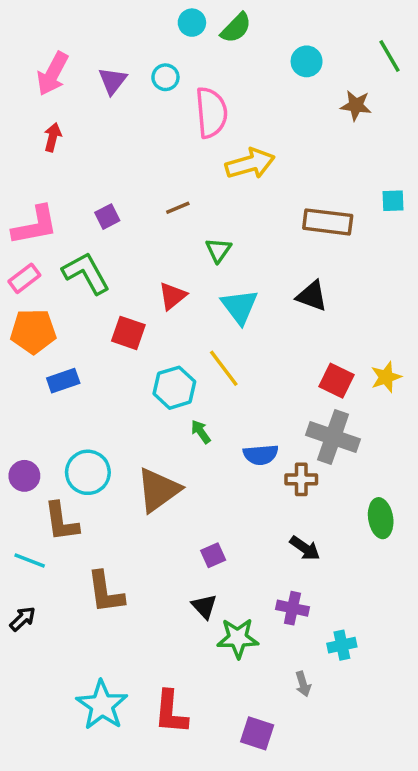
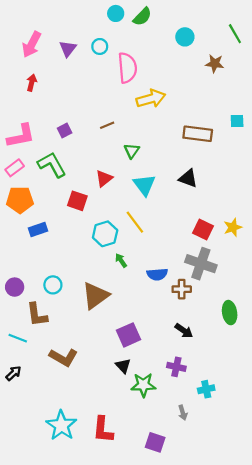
cyan circle: (88, 472) -> (53, 285), size x0.7
purple square: (213, 555) -> (128, 335), size x1.6
brown L-shape: (106, 592) -> (64, 357), turned -52

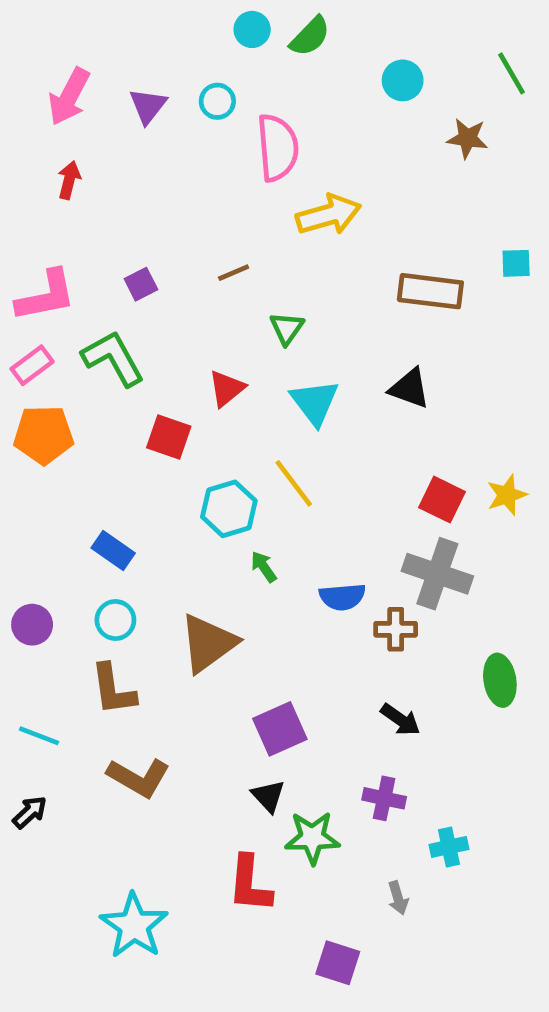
blue rectangle: (38, 230) -> (113, 551), moved, turned 54
brown L-shape: (37, 315) -> (113, 689), moved
red L-shape: (103, 430) -> (250, 884), moved

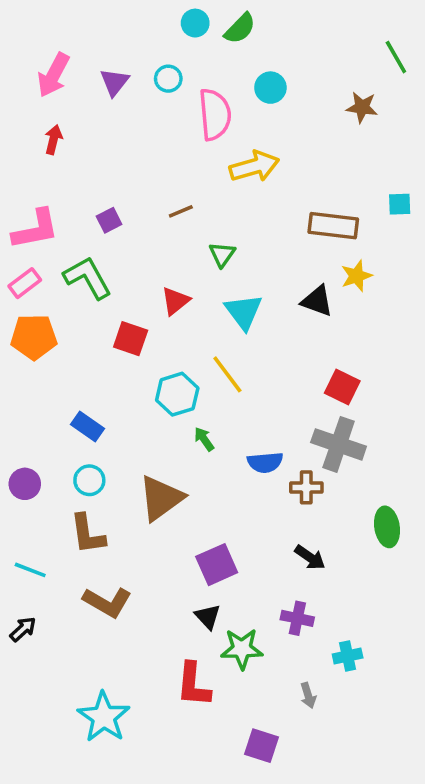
cyan circle: (403, 80) -> (270, 88), moved
yellow star: (507, 495) -> (357, 276), moved

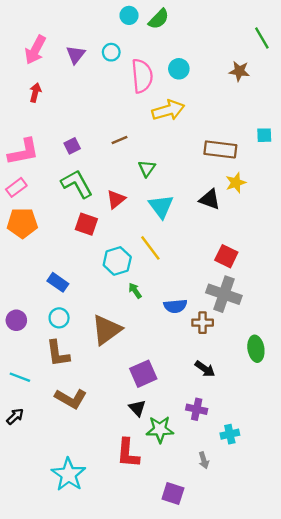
cyan circle: (270, 88) -> (179, 69), moved
green L-shape: (88, 278) -> (77, 184), moved

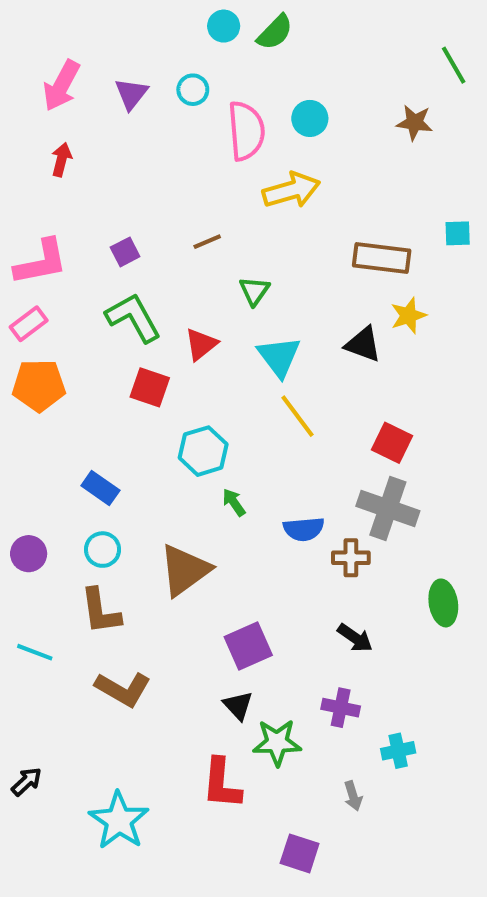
yellow line: (150, 248) -> (298, 416), moved
black arrow: (15, 416) -> (27, 782), moved

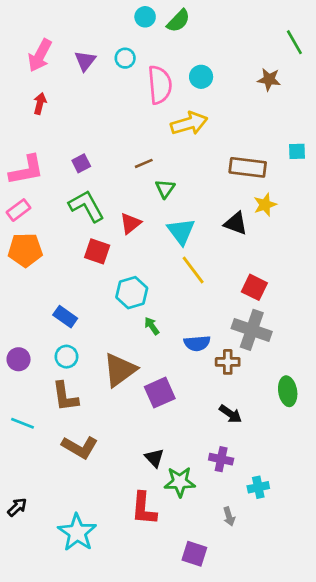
brown line: (207, 242) -> (144, 163), moved
purple square: (248, 646) -> (160, 393), moved

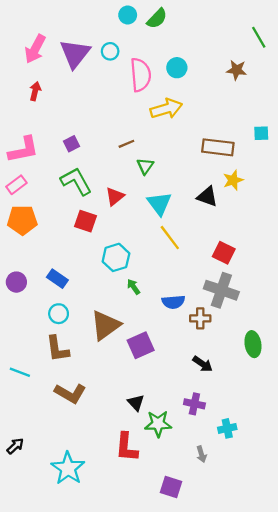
purple triangle: (85, 61) -> (75, 54), size x1.6
purple circle: (19, 359) -> (16, 282), moved

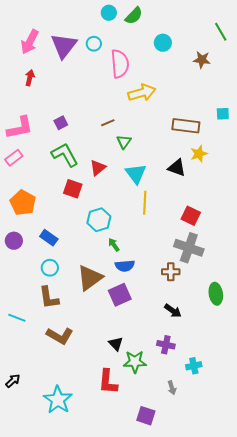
cyan circle: (177, 68) -> (163, 43), moved
orange pentagon: (22, 220) -> (23, 203), moved, turned 30
yellow line: (170, 238) -> (145, 203), turned 40
blue semicircle: (173, 302) -> (125, 266), moved

